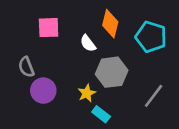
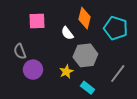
cyan rectangle: (101, 114) -> (87, 88), moved

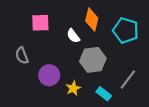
purple circle: (33, 70) -> (49, 75), moved
yellow star: (66, 72) -> (73, 88), moved
cyan rectangle: (87, 88) -> (104, 94), moved

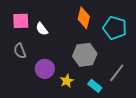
pink square: (40, 23) -> (21, 21), moved
white semicircle: (73, 36) -> (42, 29), moved

